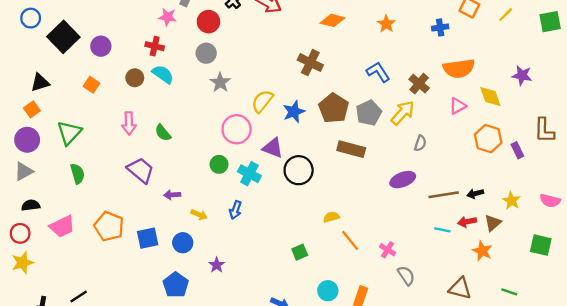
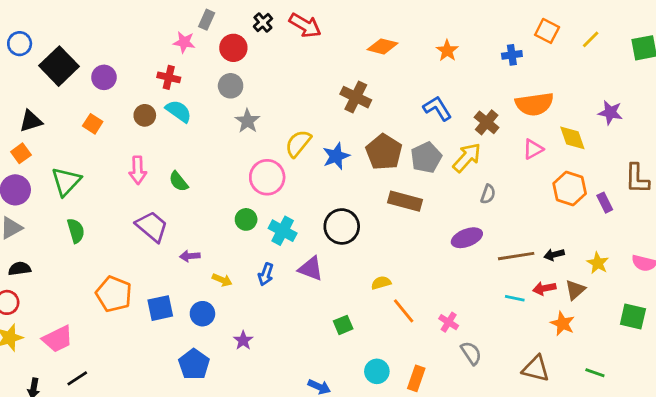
purple triangle: (273, 148) -> (311, 269), moved
pink trapezoid: (62, 226) -> (58, 339), moved

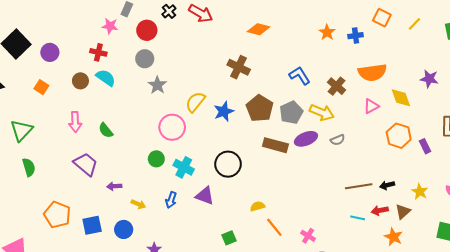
orange star: (447, 51) -> (327, 32), moved
yellow arrow: (467, 158) -> (322, 112), turned 70
gray semicircle: (488, 194) -> (338, 140), turned 48
purple ellipse: (467, 238) -> (306, 139), moved

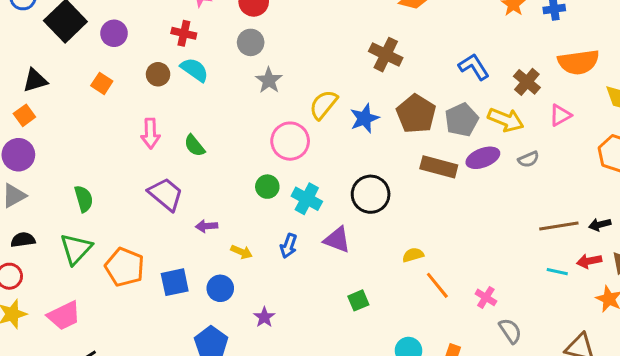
pink triangle: (371, 106) -> (560, 115), moved
green triangle: (21, 130) -> (76, 249), moved
green square: (229, 238) -> (358, 300), moved

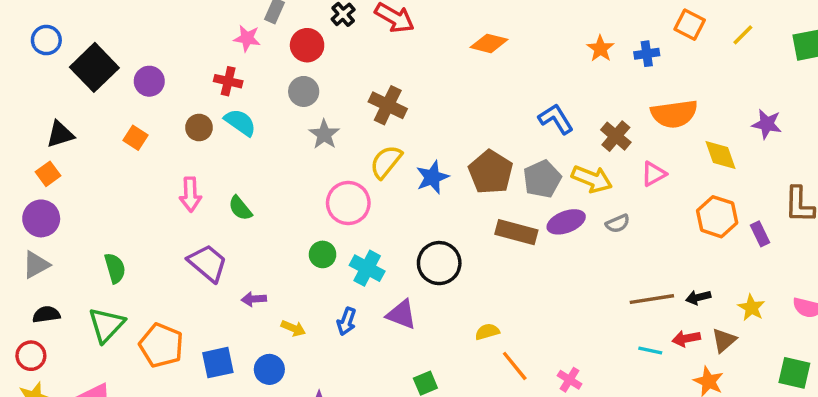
brown cross: (386, 55) -> (388, 105), moved

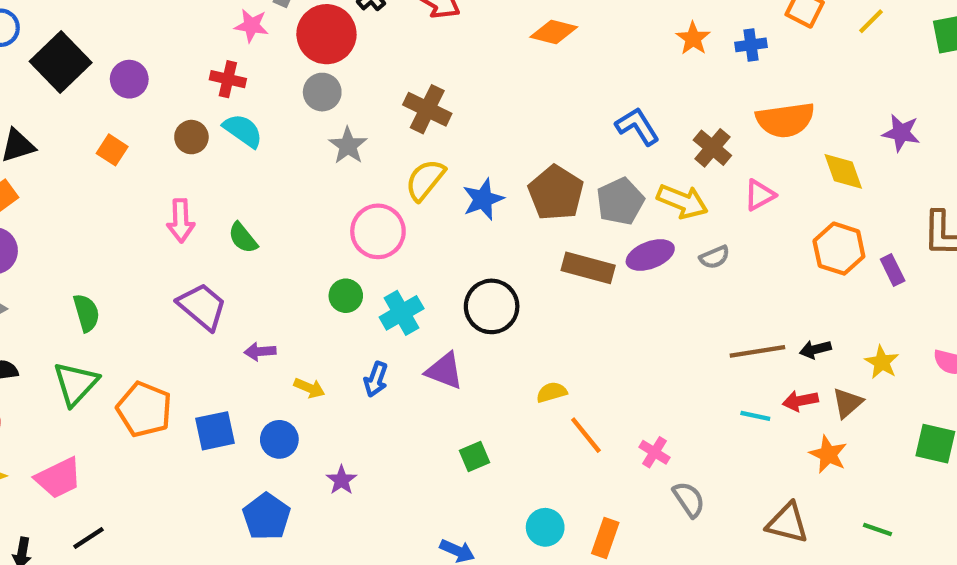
red circle: (307, 45) -> (326, 34), size x1.4
cyan cross: (367, 268) -> (402, 313), turned 32

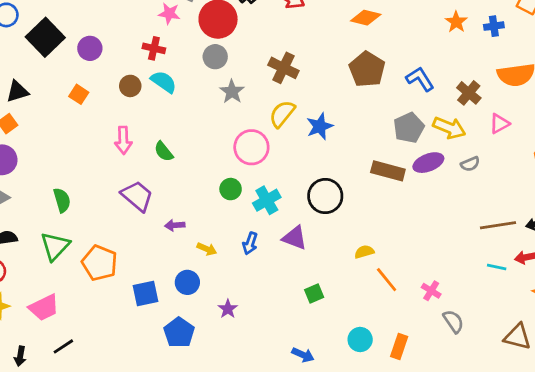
brown pentagon: (556, 193) -> (367, 69), moved
blue square: (215, 431) -> (146, 294), moved

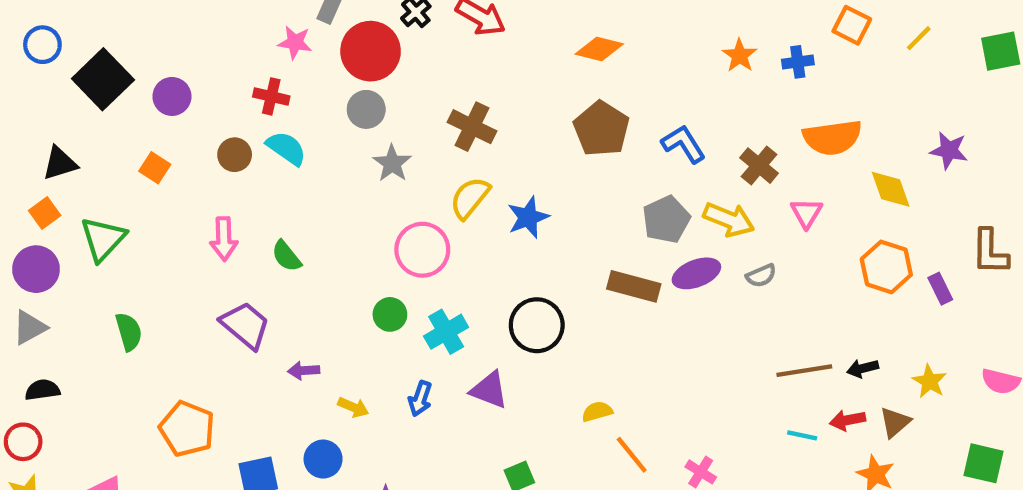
pink triangle: (499, 124) -> (806, 213), turned -30
green triangle: (55, 246) -> (103, 239), moved

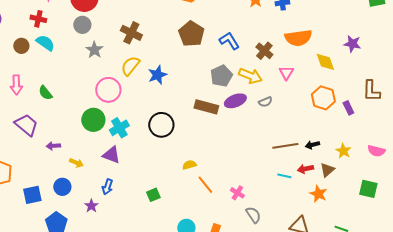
green circle: (390, 314) -> (93, 120), size x1.5
purple triangle: (489, 390) -> (111, 155), moved
blue arrow: (420, 399) -> (107, 187), moved

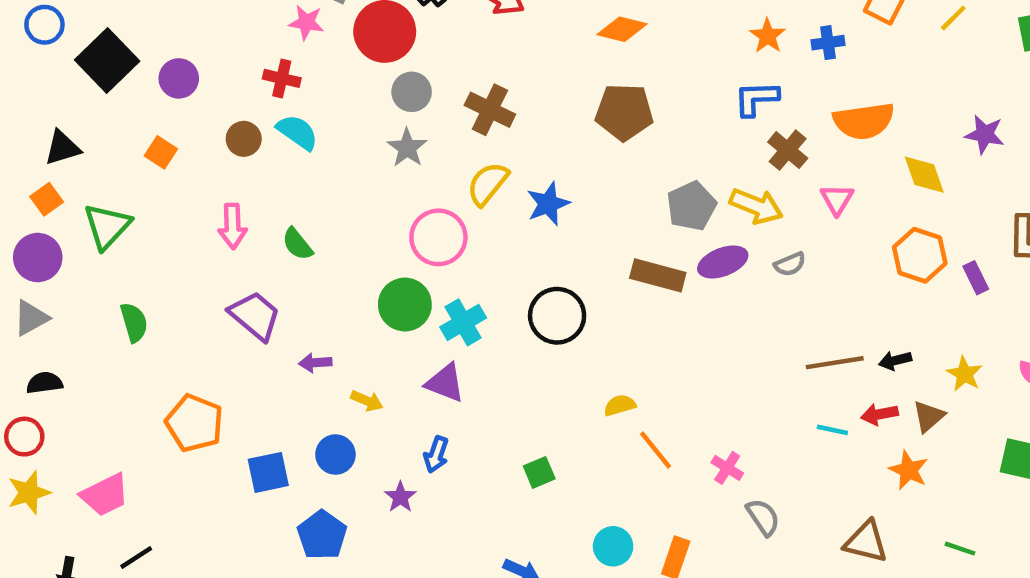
gray circle: (82, 25) -> (412, 92), moved
brown pentagon: (191, 34) -> (624, 112), turned -30
blue L-shape: (229, 41) -> (756, 99), moved, turned -60

